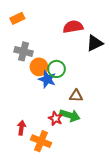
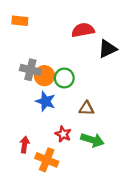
orange rectangle: (17, 18) -> (20, 21), turned 32
gray cross: (24, 51) -> (30, 70), moved
blue star: (47, 79) -> (46, 101), moved
green arrow: (70, 115) -> (92, 140), moved

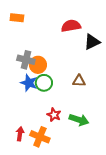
green circle: (64, 78) -> (44, 83), moved
blue star: (46, 101) -> (29, 83), moved
brown triangle: (86, 108) -> (79, 81), moved
red arrow: (25, 145) -> (20, 134), moved

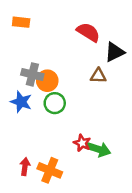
red semicircle: (71, 26) -> (88, 32), turned 42
brown triangle: (79, 81) -> (98, 76), moved
blue star: (29, 83) -> (21, 102), moved
red star: (54, 115) -> (82, 143), moved

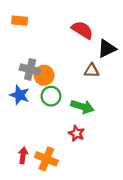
green arrow: (98, 149) -> (82, 107), moved

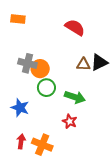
black triangle: (107, 49) -> (99, 62), moved
blue star: (20, 95) -> (20, 108), moved

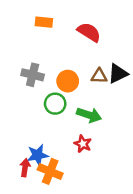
orange rectangle: (18, 19) -> (44, 22), moved
orange circle: (40, 69) -> (68, 81), moved
blue star: (20, 108) -> (38, 155), moved, turned -30

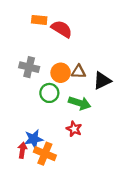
red semicircle: (89, 32) -> (62, 29), moved
black triangle: (118, 74) -> (102, 81), moved
brown triangle: (99, 76) -> (79, 72), moved

